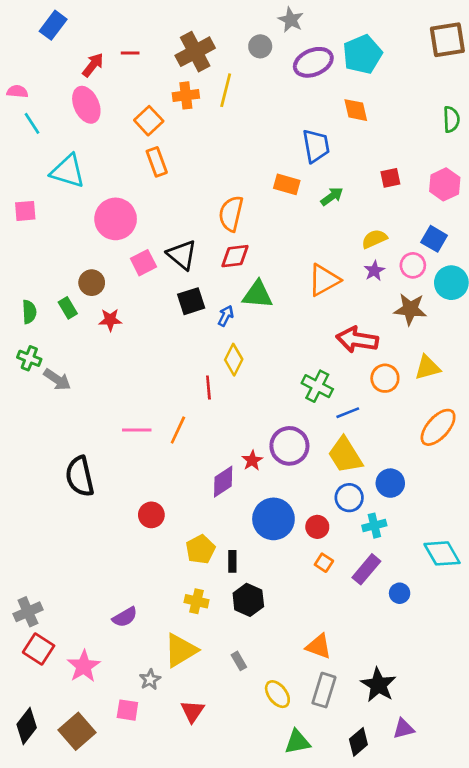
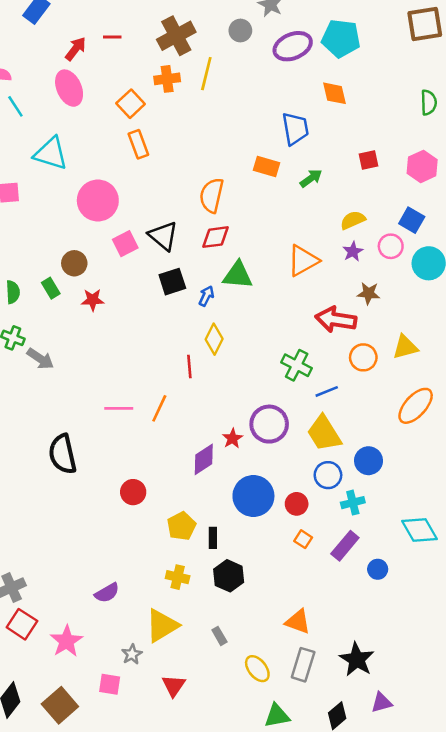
cyan pentagon: (362, 54) -> (341, 38), turned 30
brown star: (410, 309) -> (368, 293), moved, size x0.7

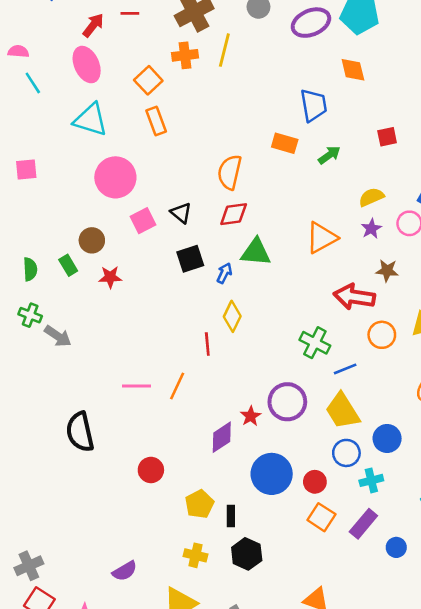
cyan triangle: (51, 153) -> (91, 120), moved
black triangle: (163, 236) -> (181, 213), size x0.7
orange square: (303, 539) -> (321, 517), size x1.5

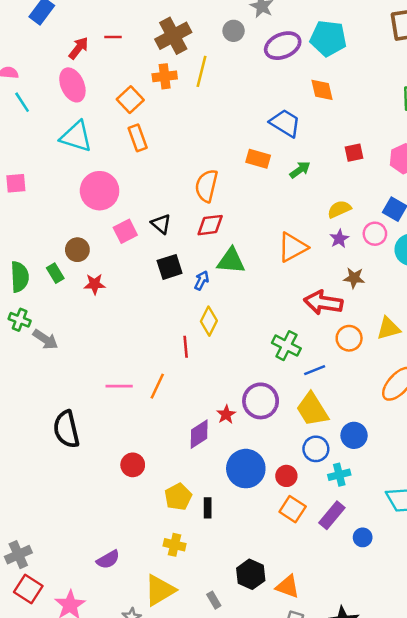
blue trapezoid: (314, 105) -> (285, 123), turned -48
green semicircle: (30, 269) -> (20, 277), size x1.4
black hexagon: (247, 554) -> (251, 574), moved

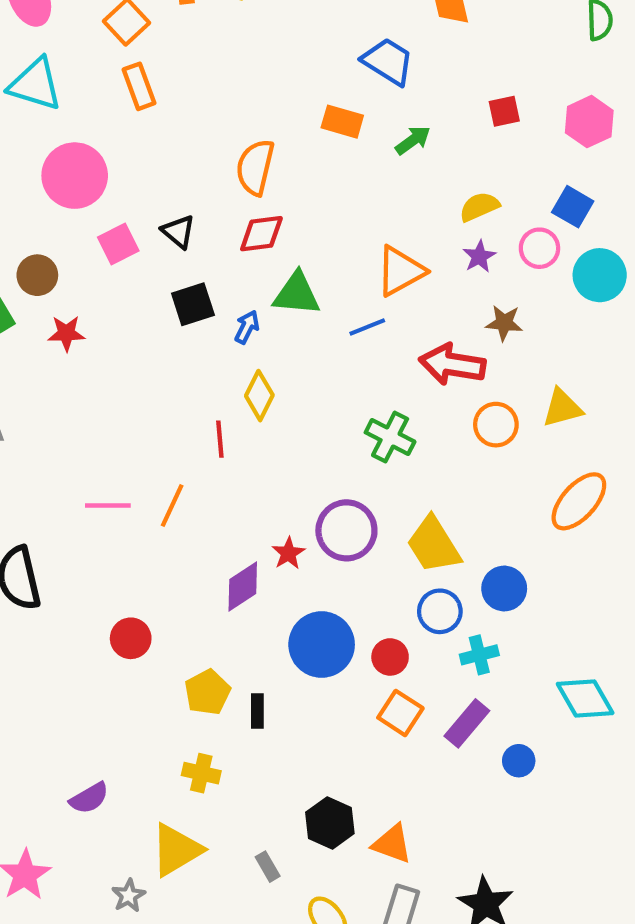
blue line: (315, 370) -> (367, 327), moved

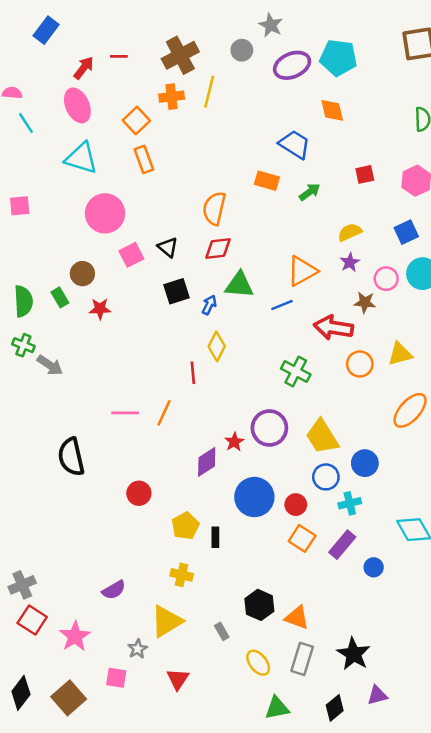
blue square: (573, 207) -> (406, 232), turned 35
pink circle: (539, 248) -> (386, 279), moved

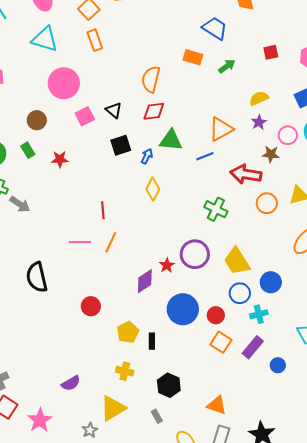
brown circle: (82, 274) -> (37, 120), moved
red line: (193, 373) -> (103, 210), moved
black hexagon: (259, 605) -> (169, 385), moved

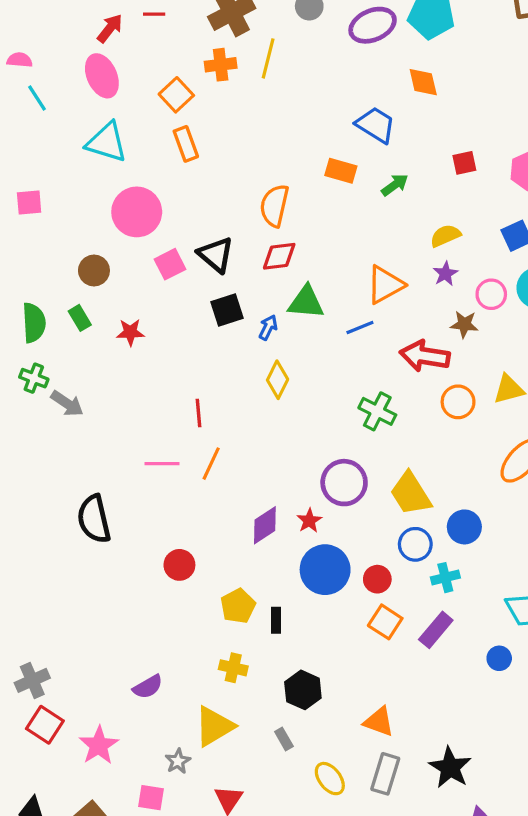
black triangle: (114, 110) -> (216, 255), size x1.4
red star: (167, 265) -> (309, 521), moved
blue circle: (278, 365) -> (499, 658), moved

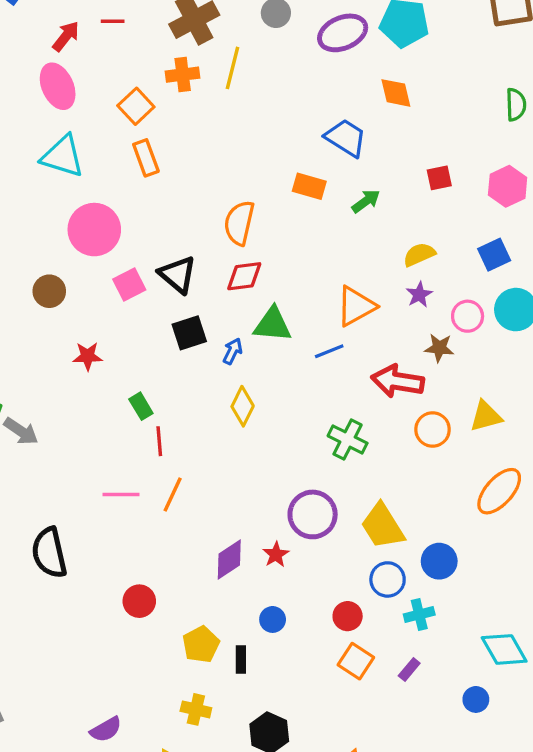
green rectangle: (80, 318) -> (141, 406), moved
blue circle: (325, 570) -> (273, 619), moved, size x0.5
purple rectangle: (436, 630) -> (409, 669), size x0.6

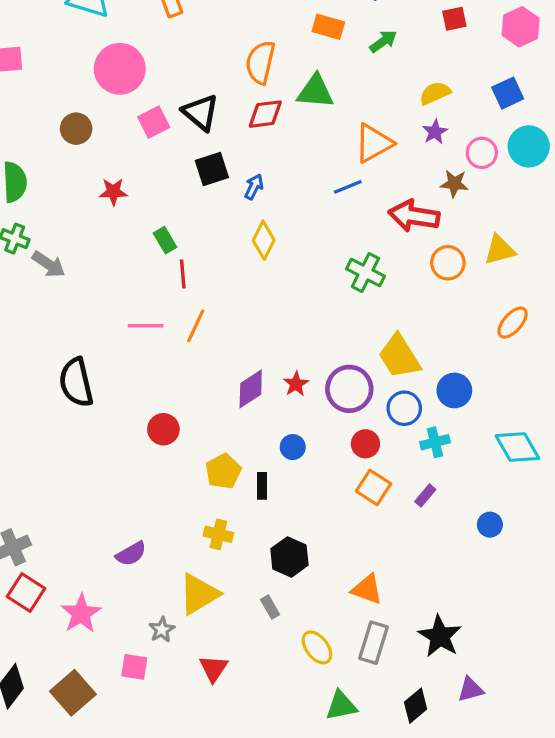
green triangle: (273, 325) -> (315, 91), moved
orange ellipse: (499, 491) -> (513, 323), size x0.7
purple circle: (313, 514) -> (349, 389), moved
cyan diamond: (504, 649) -> (517, 447), moved

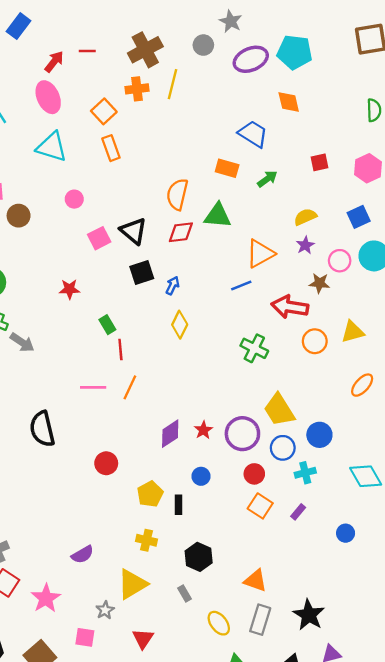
pink circle: (120, 69) -> (74, 199), size x0.5
brown circle: (76, 129) -> (19, 216), moved

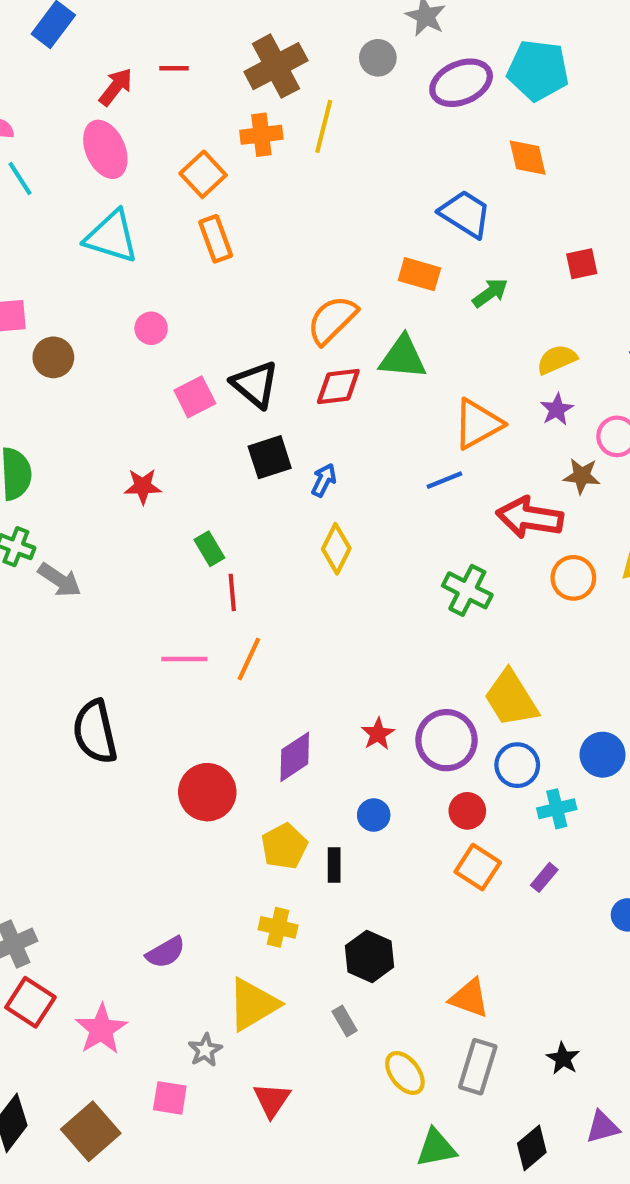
orange semicircle: (177, 194) -> (332, 320), turned 32
purple diamond: (170, 434) -> (295, 757), moved
blue circle: (319, 435) -> (603, 755), moved
red circle: (106, 463) -> (207, 792), size x1.4
black star: (309, 615) -> (563, 1058), size x0.6

